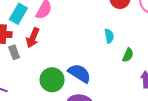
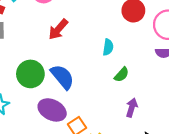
red arrow: (33, 38) -> (58, 29), moved

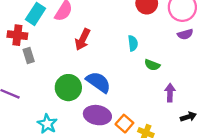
green semicircle: (122, 75) -> (152, 65), turned 84

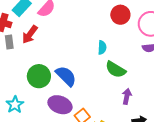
red arrow: (83, 40) -> (30, 34), moved
green semicircle: (152, 65) -> (116, 69), size x1.5

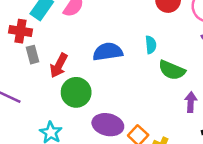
red arrow: (30, 34) -> (59, 65), moved
blue semicircle: (66, 76) -> (108, 52), moved, turned -45

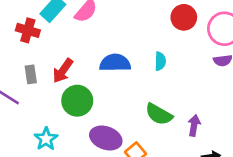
gray rectangle: (32, 55) -> (31, 74), moved
green semicircle: (172, 70) -> (159, 114), moved

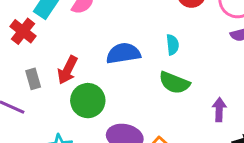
red cross: (28, 30) -> (23, 31), turned 30
green semicircle: (159, 114) -> (174, 83), moved

